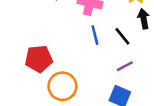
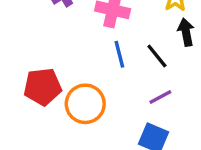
orange circle: (62, 86) -> (85, 104), moved

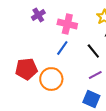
blue line: (119, 54) -> (62, 48), moved, turned 49

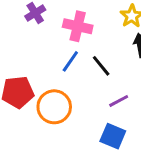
black line: (93, 51) -> (101, 66), moved

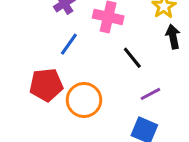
blue line: (70, 61) -> (69, 44), moved

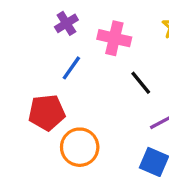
orange circle: (84, 100) -> (80, 147), moved

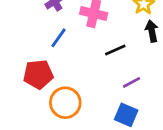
black line: (141, 83) -> (115, 50), turned -75

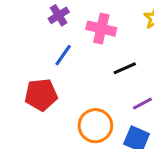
orange circle: (65, 103) -> (95, 126), moved

